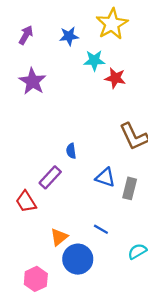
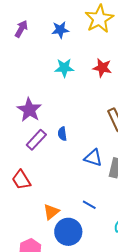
cyan star: (94, 60) -> (64, 68), moved
purple star: (33, 81) -> (29, 110), moved
purple rectangle: (50, 177) -> (36, 140), moved

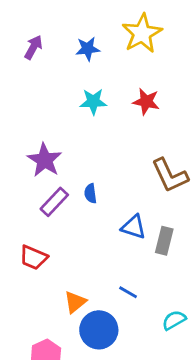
red trapezoid: (21, 180) -> (33, 258), turned -35

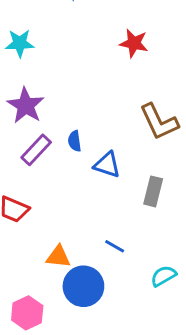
cyan star: (93, 102) -> (20, 43), moved
blue triangle: (134, 227) -> (107, 165), moved
orange triangle: (75, 302) -> (58, 257), turned 45

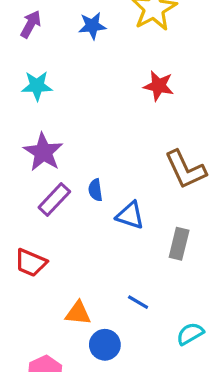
blue circle: (83, 286) -> (105, 345), size x0.7

